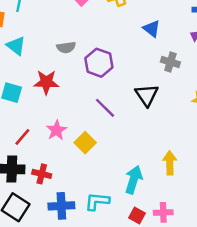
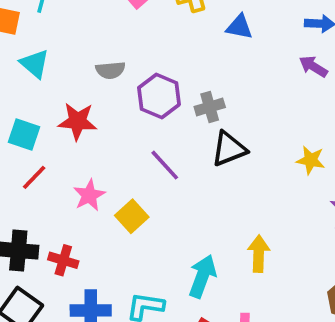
blue triangle: (152, 29) -> (239, 27), moved, turned -30
gray cross: (170, 62) -> (210, 107), moved, turned -36
black triangle: (147, 95) -> (229, 149), turned 40
red line: (22, 137) -> (34, 177), moved

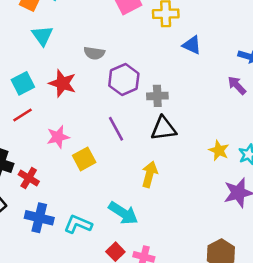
cyan square: (24, 135) -> (23, 83), turned 30
yellow arrow: (259, 254) -> (150, 174), moved
cyan arrow: (202, 276) -> (123, 213), turned 88

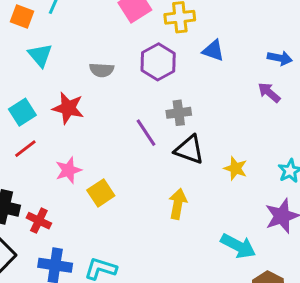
purple hexagon: (124, 80) -> (158, 62), moved
purple line: (116, 129) -> (146, 133), moved
black triangle: (164, 129) -> (189, 150), turned 32
yellow star: (219, 150) -> (235, 168), moved
cyan arrow: (123, 213) -> (238, 246), moved

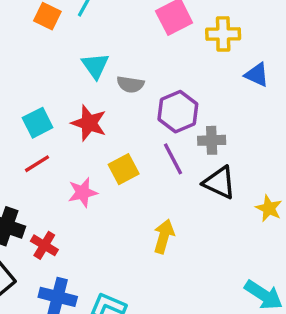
cyan triangle: (40, 55) -> (95, 66), moved
purple hexagon: (158, 62) -> (178, 112), moved
yellow square: (101, 193) -> (124, 169), moved
yellow arrow: (178, 204) -> (164, 236), moved

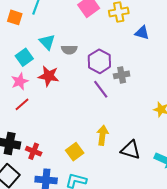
cyan square: (38, 123) -> (24, 57), moved
yellow square: (124, 169) -> (75, 152), moved
black triangle: (219, 183) -> (131, 150), moved
pink star: (83, 192) -> (20, 81), moved

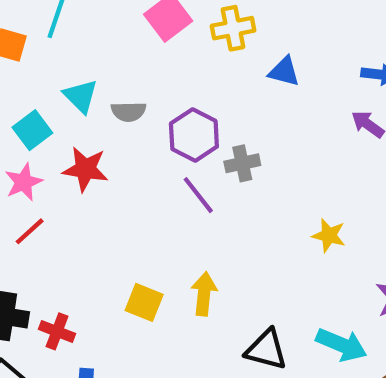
black triangle: (131, 150) -> (266, 350), moved
yellow square: (75, 152) -> (144, 302), moved, turned -30

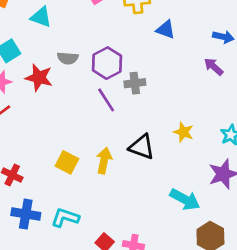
cyan triangle: (81, 96) -> (41, 17), moved, turned -30
gray semicircle: (129, 112) -> (68, 58), moved
black triangle: (266, 350) -> (142, 147), moved

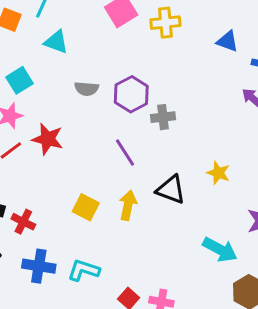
blue triangle: (166, 30) -> (227, 41), moved
red star: (39, 78) -> (48, 139), moved
purple line: (106, 100) -> (125, 152), moved

